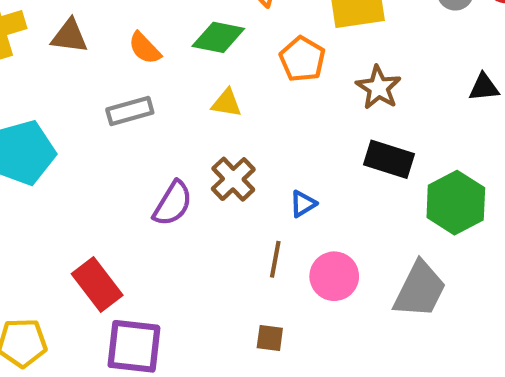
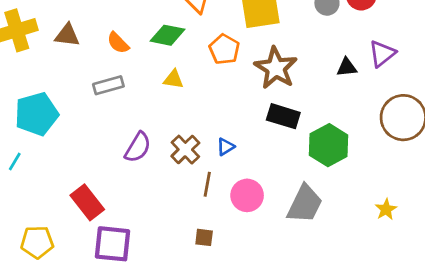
brown star: (378, 88) -> (276, 68), size x1.4
brown cross: (233, 179) -> (185, 150), moved

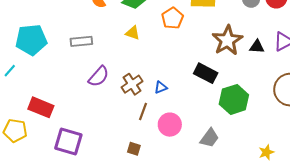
brown star: (276, 68) -> (227, 40), moved
gray rectangle: (108, 85) -> (81, 41), moved
red rectangle: (87, 202) -> (41, 107), moved, turned -40
gray trapezoid: (305, 204) -> (210, 138), size x0.7

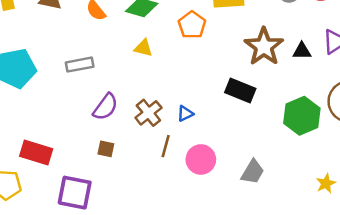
green hexagon: (234, 99) -> (302, 116), moved
brown square: (134, 149) -> (106, 149), moved

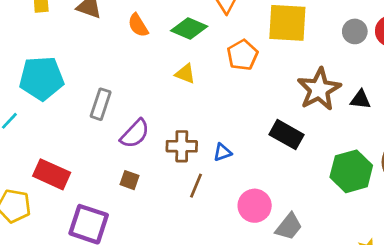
gray rectangle: (80, 65) -> (101, 104), moved, turned -68
brown cross: (148, 113) -> (182, 146), turned 32
pink circle: (201, 159) -> (255, 206), moved

